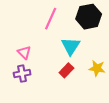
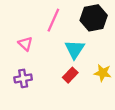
pink triangle: (24, 52) -> (25, 44), moved

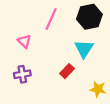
cyan triangle: (75, 49) -> (84, 49), moved
yellow star: (103, 73) -> (98, 89), moved

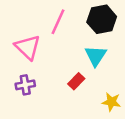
pink triangle: (24, 41) -> (28, 47), size x1.6

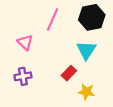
pink triangle: (28, 47) -> (25, 42), size x0.7
yellow star: (111, 102) -> (86, 92), moved

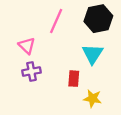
red rectangle: (69, 73) -> (74, 79), turned -40
purple cross: (23, 76) -> (31, 71), moved

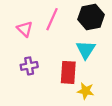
pink triangle: (27, 46) -> (25, 29), moved
red rectangle: (74, 79) -> (68, 72), size x1.5

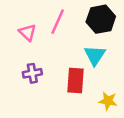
yellow star: (86, 91) -> (108, 101), moved

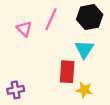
purple cross: (32, 73) -> (16, 90), moved
yellow star: (108, 101) -> (84, 90), moved

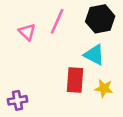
cyan triangle: (84, 49) -> (94, 55), turned -36
yellow star: (84, 90) -> (104, 88), moved

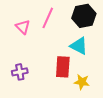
yellow star: (104, 88) -> (82, 82), moved
purple cross: (17, 100) -> (20, 72), moved

